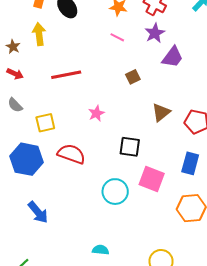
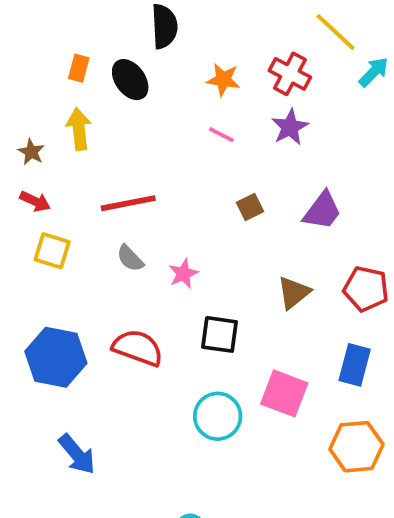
purple trapezoid: (172, 57) -> (322, 211), moved
gray semicircle: (15, 105) -> (130, 258), moved
brown triangle: (161, 112) -> (294, 293), moved
yellow square: (45, 123) -> (52, 251), moved, turned 30
black square: (130, 147) -> (220, 334), moved

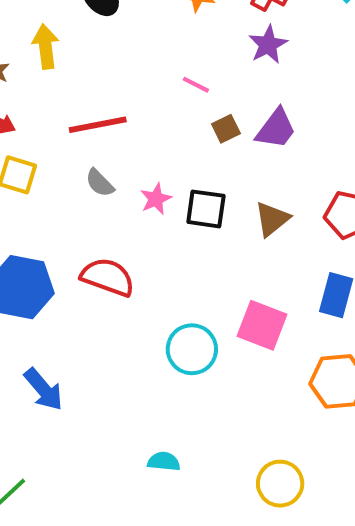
pink line: (221, 135) -> (196, 85), moved
purple trapezoid: (322, 211) -> (276, 129), moved
black square: (220, 334) -> (206, 209), moved

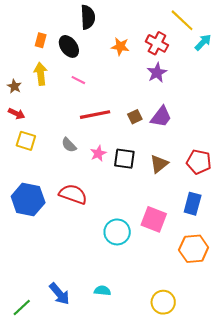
pink line: (196, 85) -> (78, 80), moved
red line: (98, 125) -> (95, 115), moved
blue arrow: (44, 389) -> (59, 294), moved

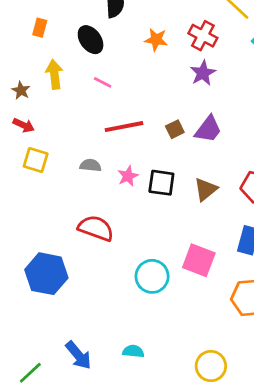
orange rectangle: (41, 40) -> (40, 28), moved
gray semicircle: (69, 145) -> (91, 165), turned 140
blue hexagon: (28, 199) -> (46, 274), moved

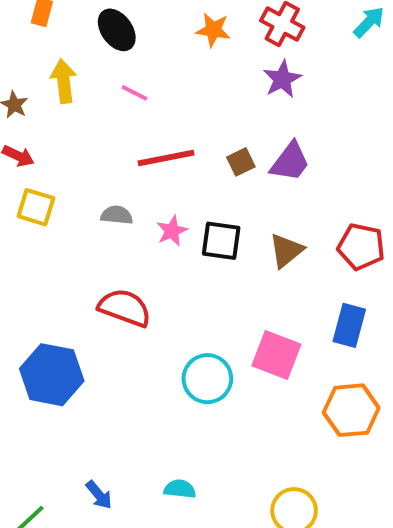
blue arrow: (78, 355) -> (99, 495), size x0.7

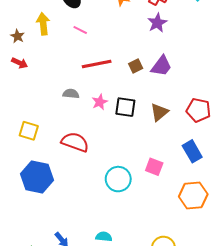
yellow square: (36, 207) -> (29, 131), moved
blue rectangle: (349, 325) -> (192, 151), turned -45
pink square: (276, 355) -> (154, 167), size x0.7

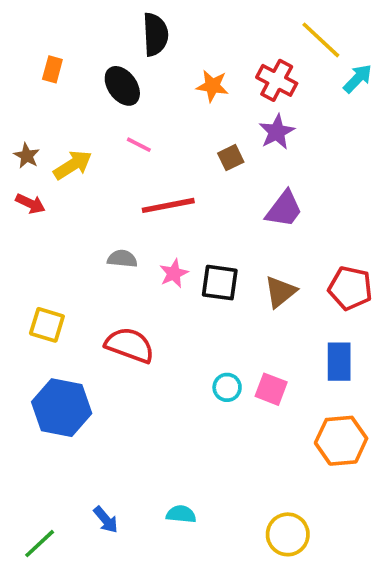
yellow arrow: (43, 24) -> (73, 165), moved, turned 65
brown square: (136, 66) -> (231, 158), moved
blue rectangle: (192, 151) -> (339, 362), turned 30
cyan circle: (118, 179) -> (227, 387), moved, size x0.6

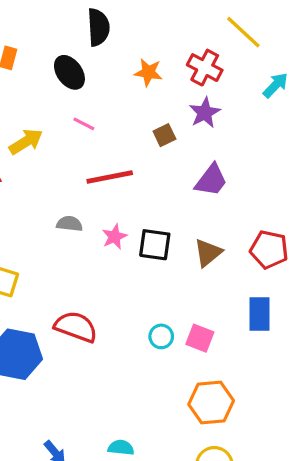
cyan arrow: (358, 79) -> (276, 85), moved
red semicircle: (130, 345) -> (76, 327), moved
orange hexagon: (341, 441) -> (211, 402), moved

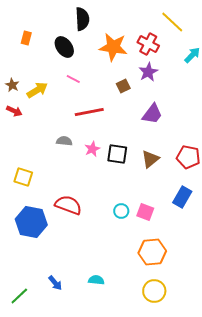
orange star: (148, 72) -> (113, 47), size x1.6
blue rectangle: (259, 314) -> (182, 197), turned 30

